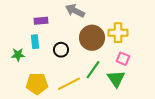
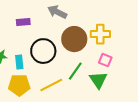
cyan rectangle: (35, 42) -> (19, 62), moved
black circle: (61, 50) -> (43, 51), size x1.6

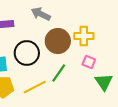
green triangle: (98, 80) -> (104, 82), moved

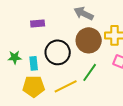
gray arrow: (41, 14) -> (84, 13), moved

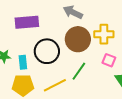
purple rectangle: (38, 23) -> (27, 22), size x1.6

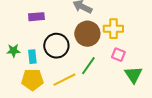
purple rectangle: (27, 22) -> (36, 17), size x0.7

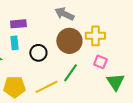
black circle: (56, 46) -> (38, 53), size x0.7
cyan rectangle: (32, 57) -> (14, 43), moved

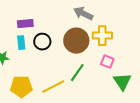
gray arrow: (64, 14) -> (83, 14), moved
black circle: (38, 53) -> (42, 42), moved

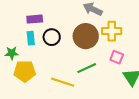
green line: (77, 73) -> (87, 68), turned 30
yellow pentagon: (21, 87) -> (25, 71), moved
yellow line: (53, 87) -> (63, 82), turned 45

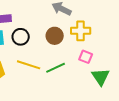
brown circle: (86, 36) -> (55, 36), size x0.7
yellow line: (63, 82) -> (29, 65), moved

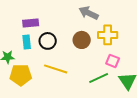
green line: (56, 68) -> (99, 78), moved

